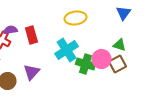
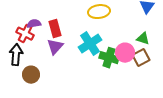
purple triangle: (31, 72) -> (55, 47), moved

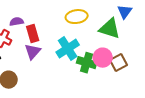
purple semicircle: (34, 24) -> (17, 22), moved
green triangle: (143, 39) -> (110, 29), moved, size x1.6

